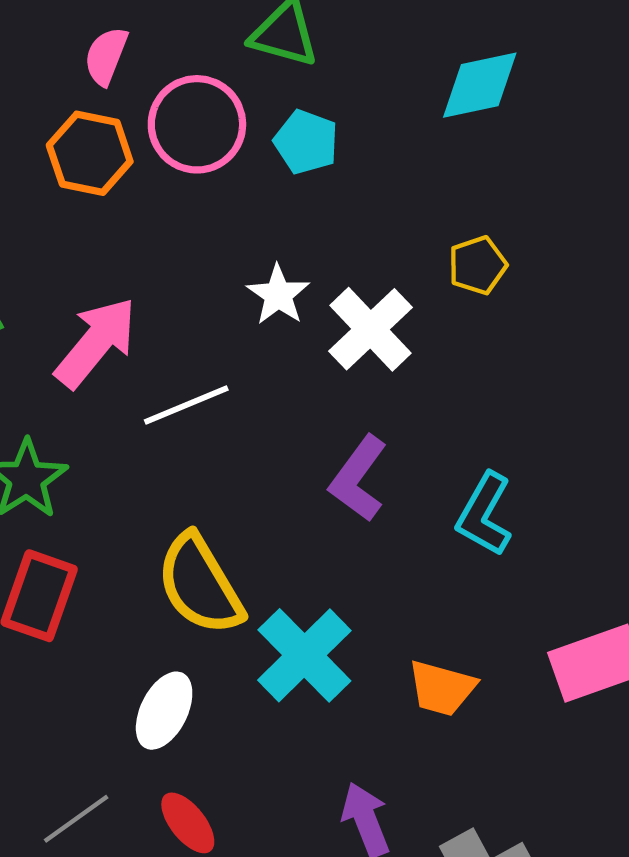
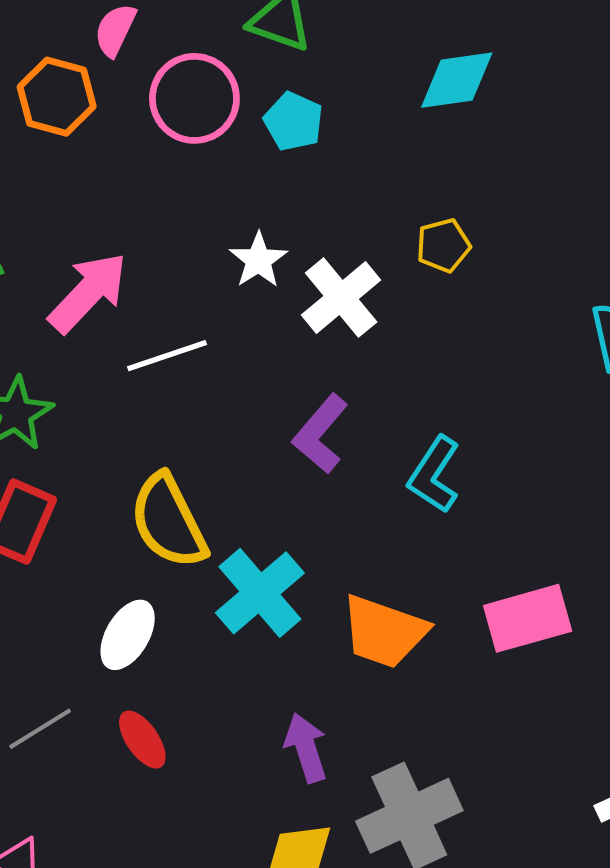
orange hexagon: (90, 153) -> (57, 97), moved
orange trapezoid: (442, 688) -> (384, 632), size x1.4

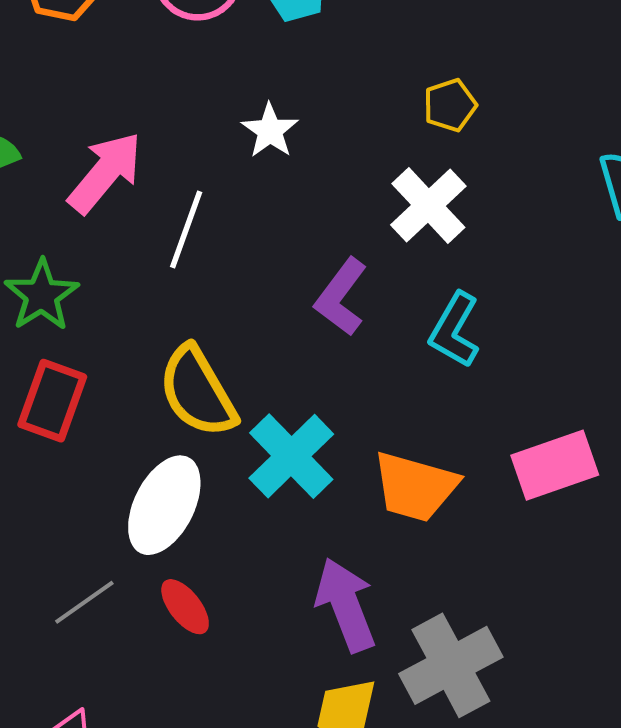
white cross: (341, 298) -> (428, 205), moved
white line: (167, 356) -> (186, 229), turned -48
white ellipse: (128, 635) -> (164, 505), size x1.4
purple arrow: (306, 748) -> (346, 605), size x1.4

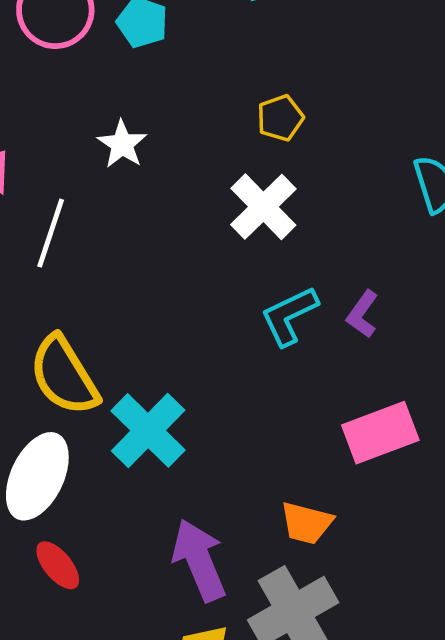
purple L-shape: (341, 297) -> (362, 314), moved, size x0.7
cyan L-shape: (455, 330) -> (289, 316), turned 36
orange trapezoid: (415, 487) -> (307, 523), moved, size x0.7

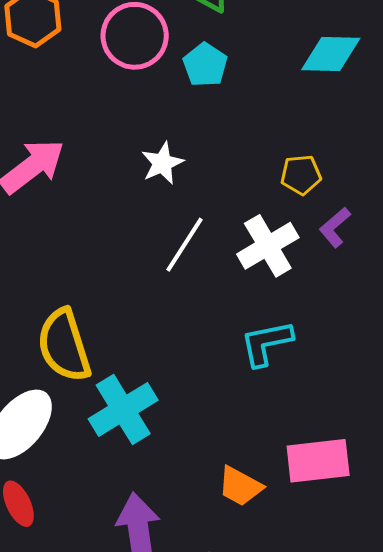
white line: (51, 233) -> (184, 245), moved
purple L-shape: (362, 314) -> (335, 227), moved
orange trapezoid: (307, 523) -> (240, 486), moved

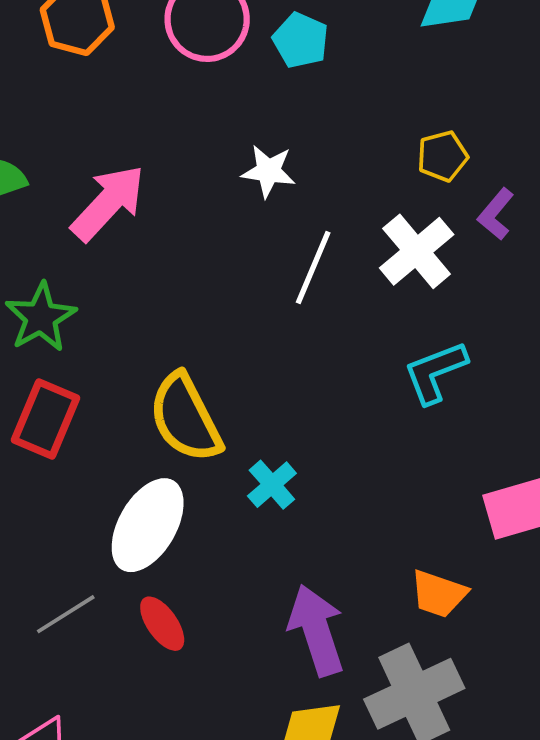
white star: (162, 163) -> (268, 171), turned -30
cyan cross: (123, 409) -> (272, 485), size x0.6
orange trapezoid: (240, 486) -> (439, 594), moved

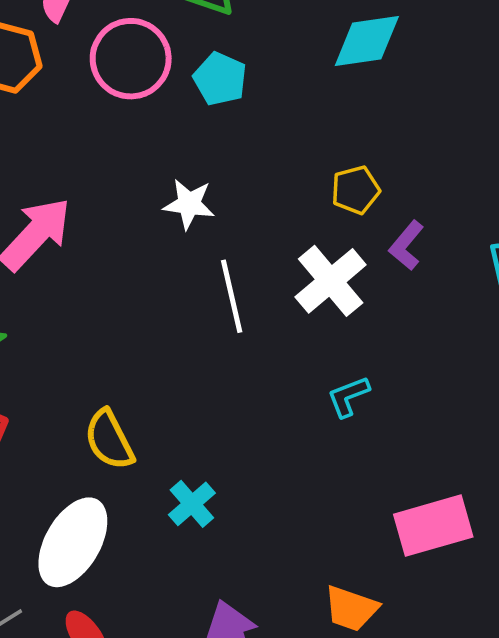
white line: (313, 268) -> (232, 296), turned -36
cyan L-shape: (435, 372) -> (348, 397), size x0.7
yellow semicircle: (185, 418) -> (109, 440), size x0.7

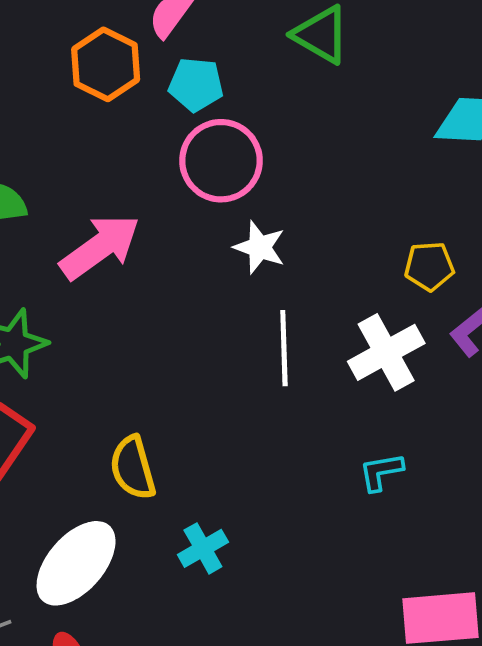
pink circle: (131, 59) -> (221, 161), moved
cyan pentagon: (220, 79) -> (196, 84), moved, turned -30

